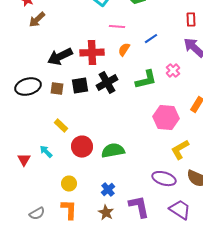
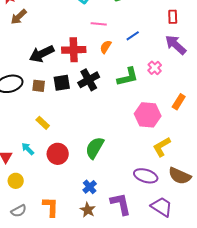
red circle: (82, 147) -> (58, 154), moved
green semicircle: (113, 151) -> (95, 148), turned -50
yellow circle: (69, 184) -> (16, 181), moved

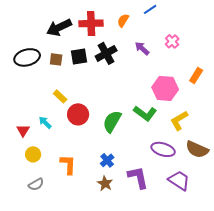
purple arrow: (176, 45) -> (142, 48), moved, size x0.7
green L-shape: (128, 77) -> (145, 113), moved, turned 50
red circle: (58, 154) -> (78, 114), moved
orange L-shape: (51, 207) -> (68, 164), moved

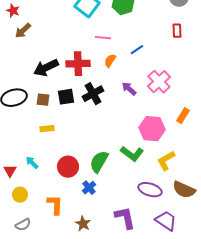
pink cross: (172, 41) -> (159, 82), size x1.6
yellow rectangle: (60, 96) -> (47, 129), moved, turned -48
red circle: (78, 114) -> (68, 167), moved
blue cross: (107, 160) -> (89, 188), moved
brown star: (105, 183) -> (83, 224), moved

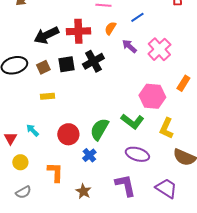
purple arrow: (129, 89) -> (129, 46), moved
brown square: (43, 100) -> (43, 67), turned -32
yellow L-shape: (166, 161) -> (166, 128), turned -35
purple ellipse: (150, 190) -> (137, 154), moved

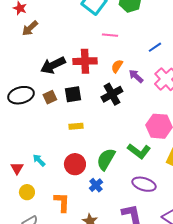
blue line: (137, 17) -> (155, 47), moved
orange semicircle: (110, 28) -> (117, 66), moved
black cross: (93, 61) -> (112, 94), moved
yellow rectangle: (47, 96) -> (76, 126), moved

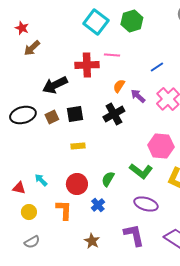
red cross: (85, 61) -> (87, 65), moved
green semicircle: (106, 159) -> (108, 179), size x0.7
red triangle: (17, 168) -> (19, 188), turned -48
orange L-shape: (62, 202) -> (64, 210), moved

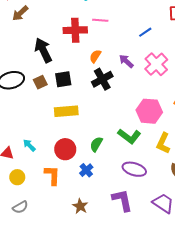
black arrow: (55, 85) -> (43, 50), turned 90
orange semicircle: (119, 86) -> (95, 56), moved
yellow rectangle: (78, 146) -> (66, 111), size x1.6

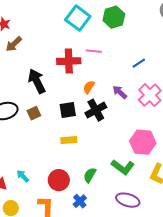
black square: (63, 79) -> (68, 110), moved
yellow rectangle: (66, 111) -> (69, 140), moved, size x0.7

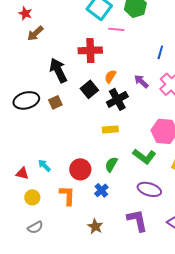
pink line: (94, 51) -> (116, 29), moved
blue line: (139, 63) -> (160, 52), turned -40
black square: (68, 110) -> (89, 89), moved, turned -30
yellow rectangle: (69, 140) -> (110, 129), moved

